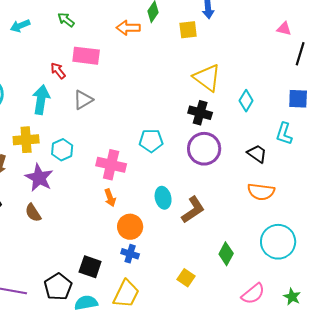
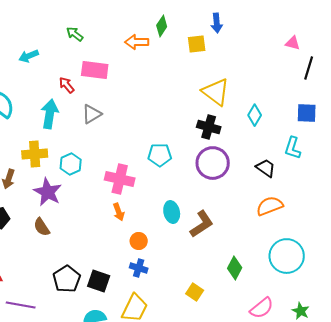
cyan arrow: (20, 26) -> (29, 56), moved
orange semicircle: (261, 192) -> (270, 206), turned 152
orange circle: (130, 227) -> (139, 241), size x0.7
black pentagon: (58, 287) -> (67, 279), moved

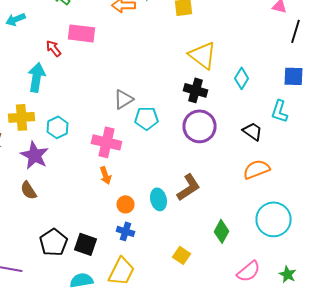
gray triangle: (92, 114) -> (124, 99), moved
cyan ellipse: (172, 212) -> (158, 199), moved

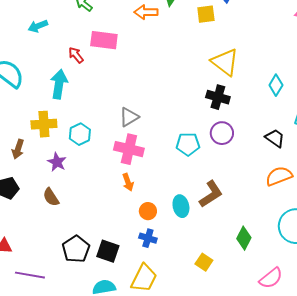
cyan diamond: (242, 78) -> (276, 85), moved
gray triangle: (124, 99) -> (129, 117), moved
cyan pentagon: (146, 118) -> (188, 144), moved
purple circle: (200, 126) -> (222, 133), size x0.7
purple star: (34, 155) -> (57, 162), size x0.7

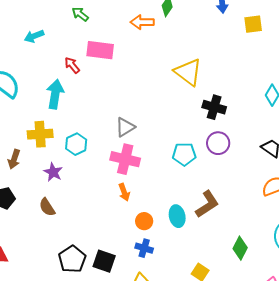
yellow square: (206, 14) -> (253, 24), moved
yellow triangle: (225, 62) -> (188, 72), moved

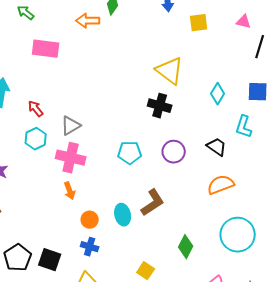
red arrow: (72, 65) -> (36, 109), moved
yellow triangle: (188, 72) -> (170, 71), moved
purple circle: (218, 143) -> (174, 152), moved
cyan hexagon: (76, 144) -> (36, 139), moved

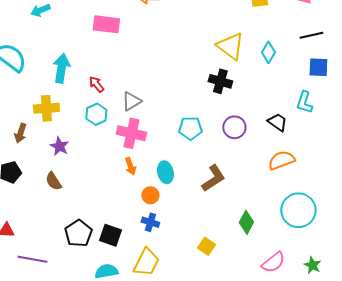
black line: (260, 47) -> (311, 35), moved, turned 60
cyan diamond: (218, 94) -> (268, 52), moved
cyan ellipse: (123, 215) -> (165, 172), moved

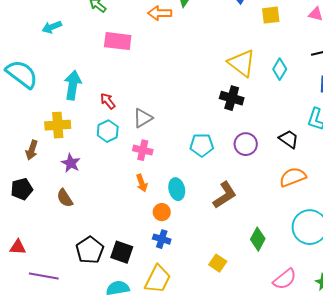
pink cross: (131, 133) -> (143, 150), size x0.7

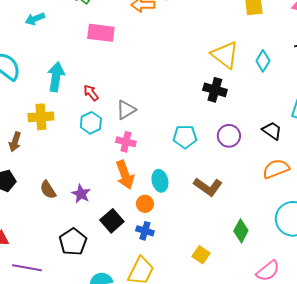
purple star: (71, 163) -> (81, 194), moved
orange arrow: (142, 183) -> (125, 175), size x1.6
brown L-shape: (225, 195) -> (208, 187), turned 68
black square: (122, 252) -> (112, 221), moved, turned 30

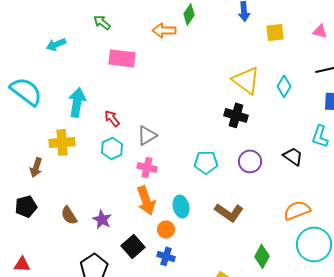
orange semicircle: (276, 169) -> (297, 210), moved

